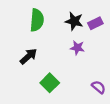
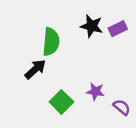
green semicircle: (37, 20) -> (51, 42), moved
purple star: (77, 48) -> (95, 91), moved

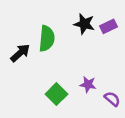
black arrow: (35, 69) -> (20, 53), moved

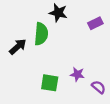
black star: (84, 24) -> (58, 13), moved
green square: (56, 94) -> (50, 83), turned -36

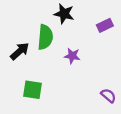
purple star: (77, 74) -> (72, 56), moved
green square: (50, 83) -> (32, 90), moved

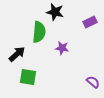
black arrow: (20, 51) -> (17, 54), moved

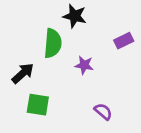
purple rectangle: (90, 22) -> (124, 41), moved
purple semicircle: (93, 82) -> (103, 112), moved

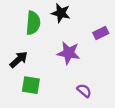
green semicircle: (53, 43) -> (33, 23), moved
purple star: (84, 65) -> (69, 53), size x1.5

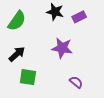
green semicircle: (33, 23) -> (17, 21), moved, turned 30
purple rectangle: (101, 33) -> (79, 17), moved

